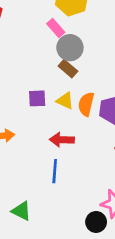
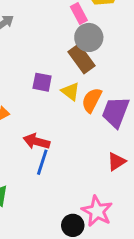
brown rectangle: (68, 69) -> (81, 59), size x1.4
red arrow: (62, 140) -> (36, 141), moved

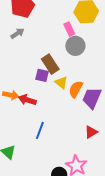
brown rectangle: (81, 59) -> (50, 64), moved
red arrow: (36, 141) -> (27, 100), moved

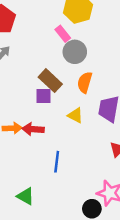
yellow triangle: (61, 82) -> (75, 115), moved
orange semicircle: (76, 89) -> (85, 82), moved

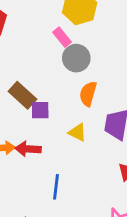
brown rectangle: (50, 81) -> (22, 95), moved

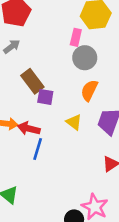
pink rectangle: (62, 37) -> (76, 37), turned 42
blue line: (56, 187) -> (38, 149), moved

